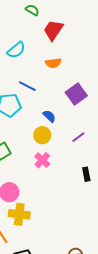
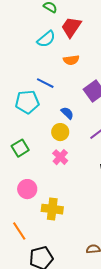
cyan semicircle: (16, 50) -> (46, 39), moved
yellow cross: (19, 214) -> (52, 209), moved

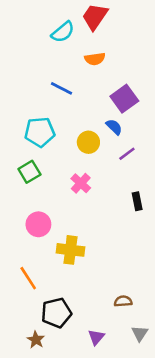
cyan pentagon: (27, 102) -> (40, 132), moved
blue semicircle: (67, 113) -> (114, 127), moved
yellow circle: (60, 132) -> (88, 142), moved

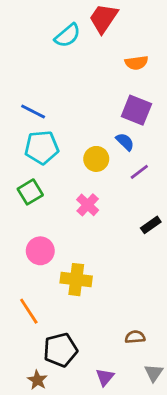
orange semicircle: (95, 59) -> (136, 63), moved
blue line: (62, 88) -> (33, 112), moved
purple square: (124, 99) -> (136, 110), turned -32
black rectangle: (137, 201) -> (151, 225), turned 66

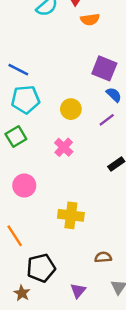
orange semicircle: (136, 63) -> (90, 19), moved
blue semicircle: (125, 142) -> (114, 95), moved
yellow cross: (76, 280) -> (71, 215), moved

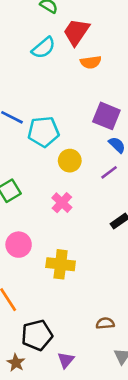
cyan pentagon: (25, 99) -> (43, 132), moved
yellow cross: (71, 215) -> (61, 264), moved
purple triangle: (78, 291) -> (66, 360), moved

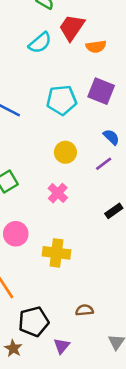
orange semicircle: (91, 62) -> (96, 47), moved
purple square: (106, 116) -> (101, 91), moved
cyan pentagon: (43, 132) -> (62, 100), moved
brown semicircle: (105, 323) -> (85, 310), moved

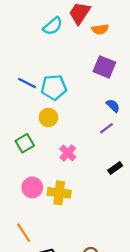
cyan pentagon: (62, 100) -> (54, 87), moved
yellow circle: (65, 152) -> (48, 117), moved
yellow cross: (57, 253) -> (59, 193), moved

